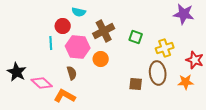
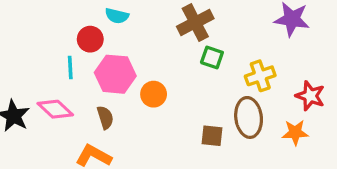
brown cross: (104, 31) -> (195, 22), moved
pink diamond: (42, 83) -> (55, 109), moved

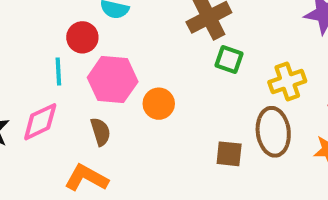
pink diamond: (55, 109) -> (40, 122), turned -68

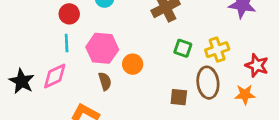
red circle: (82, 37) -> (69, 14), moved
green square: (229, 59) -> (183, 48), moved
brown semicircle: (100, 132) -> (105, 81), moved

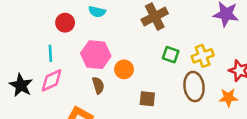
cyan line: (67, 43) -> (50, 53), moved
brown square: (179, 97) -> (147, 99), moved

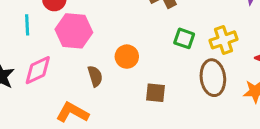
cyan line: (50, 53) -> (27, 25), moved
pink hexagon: (96, 55) -> (74, 31), moved

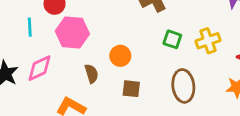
brown ellipse: (213, 78) -> (183, 86), moved
brown square: (155, 93) -> (131, 89), moved

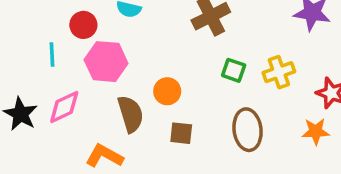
brown semicircle: (92, 74) -> (131, 114), size x1.5

